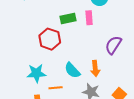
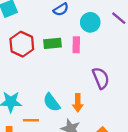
red hexagon: (50, 39) -> (22, 44), moved
purple semicircle: (113, 45) -> (101, 78), turned 120

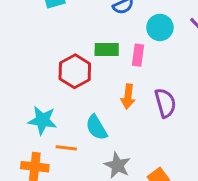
red hexagon: (22, 44) -> (75, 71), moved
orange arrow: (78, 103) -> (128, 97), moved

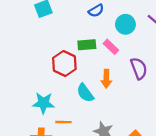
pink rectangle: (138, 55) -> (111, 47), turned -49
purple semicircle: (165, 103) -> (139, 68), moved
cyan semicircle: (96, 127) -> (85, 93), moved

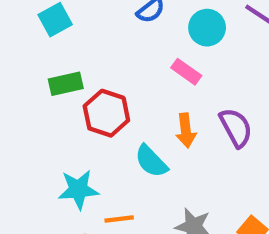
green rectangle: (87, 45) -> (66, 84), moved
purple semicircle: (139, 68) -> (236, 128), moved

